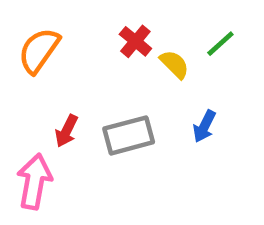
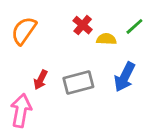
yellow semicircle: (174, 64) -> (106, 39), turned -42
blue arrow: (204, 126) -> (125, 77), size x1.5

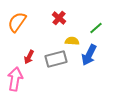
green line: (134, 26) -> (96, 28), moved
yellow semicircle: (106, 39) -> (72, 41), moved

